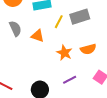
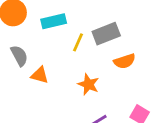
orange triangle: (38, 36) -> (40, 75), moved
orange semicircle: (88, 49) -> (125, 61), moved

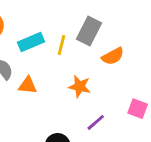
cyan rectangle: (54, 21) -> (31, 42), moved
gray rectangle: (106, 34) -> (89, 31), turned -32

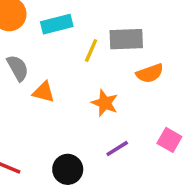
gray rectangle: (89, 31) -> (126, 39), turned 52
cyan rectangle: (31, 42) -> (57, 24), moved

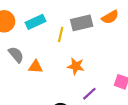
orange semicircle: (150, 73) -> (110, 17), moved

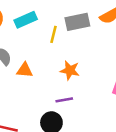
purple line: (89, 94) -> (64, 100), moved, turned 32

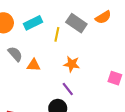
gray rectangle: (77, 22) -> (76, 23), turned 48
purple line: (64, 100) -> (68, 89), turned 64

